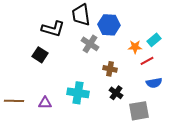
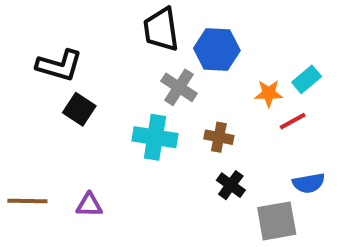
black L-shape: (53, 29) -> (59, 65), moved
blue semicircle: (154, 83) -> (309, 183), moved
cyan cross: (78, 93) -> (155, 137), moved

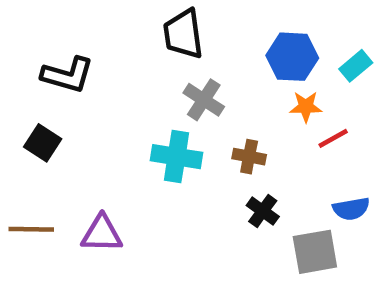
blue hexagon: (217, 49) -> (292, 57), moved
cyan rectangle: (307, 79) -> (356, 66), moved
black square: (79, 109) -> (43, 143), moved
purple triangle: (89, 205) -> (102, 234), size x1.4

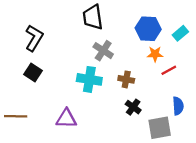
black L-shape: (68, 75) -> (34, 38), turned -75
black square: (43, 143) -> (33, 72), moved
blue semicircle: (351, 209) -> (178, 106), turned -84
purple triangle: (102, 234) -> (66, 119), moved

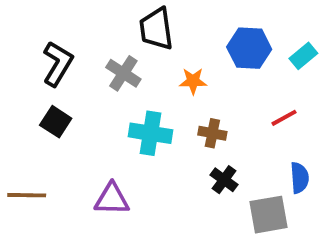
gray cross: (103, 51) -> (123, 73), moved
orange star: (155, 54) -> (193, 81), moved

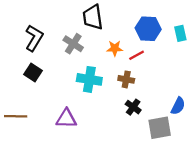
cyan rectangle: (303, 56) -> (180, 33), turned -63
red line: (284, 118) -> (137, 55), moved
blue semicircle: (299, 178) -> (178, 106), turned 30

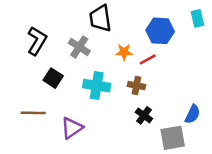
cyan rectangle: (180, 33) -> (197, 18), moved
black square: (33, 72) -> (53, 78), moved
brown line: (16, 116) -> (33, 113), moved
purple triangle: (66, 119) -> (72, 128), turned -35

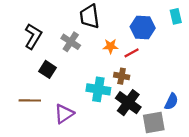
cyan cross: (97, 86) -> (98, 89), moved
black cross: (144, 115) -> (128, 103), size x1.6

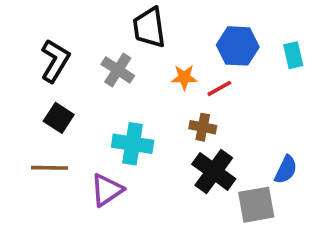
cyan rectangle: (176, 16) -> (293, 55), moved
black square: (47, 69) -> (59, 118), moved
cyan cross: (98, 89) -> (133, 144), moved

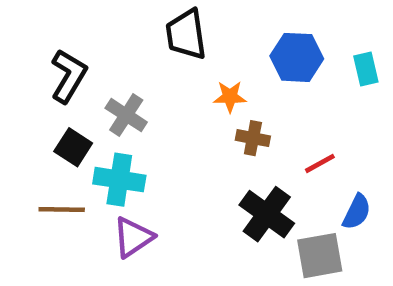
gray cross: (118, 70) -> (126, 115), moved
red line: (219, 88) -> (320, 163), moved
brown cross: (203, 127) -> (253, 138), moved
cyan cross: (133, 144) -> (119, 180), moved

